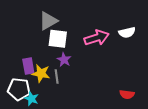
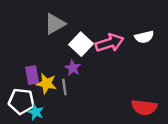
white square: (58, 39) -> (81, 44), moved, turned 36
red semicircle: (127, 94) -> (144, 107), size x1.5

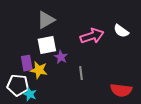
white semicircle: (144, 37) -> (121, 31), turned 49
white square: (81, 44) -> (47, 45), moved, turned 36
gray line: (64, 87) -> (81, 73), moved

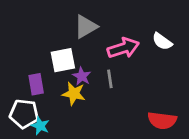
gray triangle: (46, 20) -> (86, 27), moved
yellow star: (39, 70) -> (74, 94), moved
gray line: (81, 73) -> (110, 79), moved

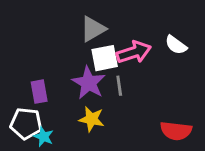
white square: (63, 60) -> (105, 58), moved
purple star: (82, 76) -> (89, 83), size x1.6
yellow star: (74, 94) -> (92, 119), moved

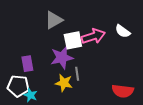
gray triangle: (93, 29) -> (54, 20), moved
purple star: (89, 83) -> (62, 58), turned 30
gray line: (119, 86) -> (77, 74), moved

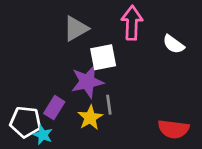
pink arrow: (93, 36) -> (132, 23), moved, turned -70
purple rectangle: (27, 64) -> (54, 108), moved, turned 42
yellow star: (64, 83) -> (90, 118), turned 30

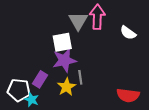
gray triangle: (76, 29) -> (78, 21), moved, turned -30
white square: (103, 57) -> (62, 42), moved

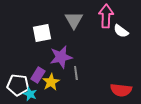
pink arrow: (97, 17) -> (106, 16), moved
white square: (62, 42) -> (42, 33), moved
yellow star: (67, 87) -> (51, 82), moved

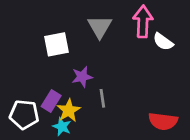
purple star: (61, 57) -> (82, 77), size x0.7
cyan star: (30, 94) -> (62, 127), moved

